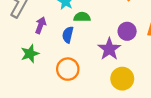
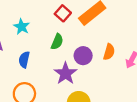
green semicircle: (82, 17) -> (57, 42), moved, turned 112

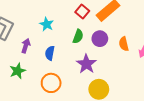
orange semicircle: (109, 52) -> (124, 44), turned 152
purple circle: (83, 56) -> (100, 39), moved

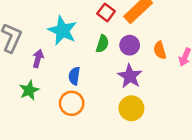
cyan star: (47, 24) -> (63, 31), size x1.6
blue semicircle: (50, 53) -> (74, 76), moved
purple star: (86, 64) -> (130, 76), moved

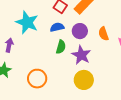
green semicircle: (102, 44) -> (61, 47), moved
blue semicircle: (74, 76) -> (57, 27), moved, turned 72

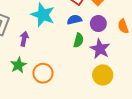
orange circle: (37, 79) -> (43, 73), moved

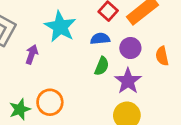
green star: (18, 65) -> (20, 109), moved

